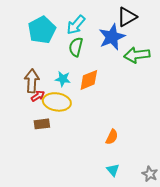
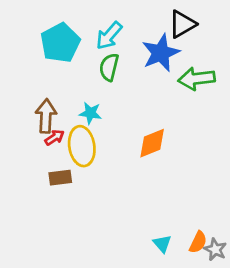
orange diamond: (89, 80) -> (152, 143), moved
yellow ellipse: (57, 102) -> (82, 146), turned 72
orange semicircle: (112, 137) -> (198, 242), moved

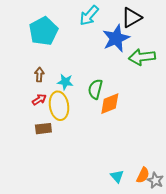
cyan arrow: (109, 36) -> (89, 16), moved
green semicircle: (109, 67) -> (95, 89), moved
brown arrow: (46, 116) -> (39, 75), moved, size x0.6

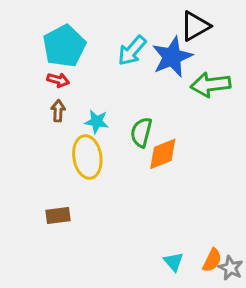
cyan arrow: (89, 16) -> (132, 51), moved
red arrow: (39, 100) -> (58, 80), moved, turned 48
brown rectangle: (43, 129) -> (58, 216), moved

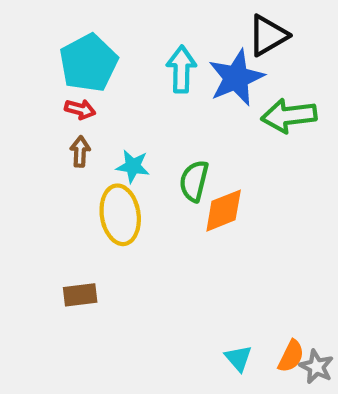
cyan arrow: (132, 51) -> (181, 69), turned 140

